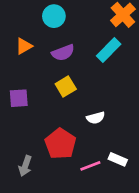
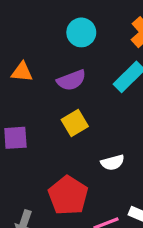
cyan circle: (54, 16) -> (81, 32), moved
orange triangle: (24, 46) -> (22, 72), turned 36

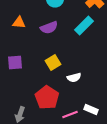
yellow square: (75, 123) -> (53, 63), moved

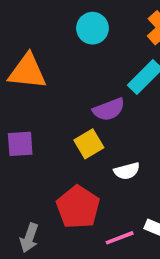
orange triangle: (19, 23) -> (27, 72), size x1.6
purple semicircle: (49, 28) -> (109, 110), moved

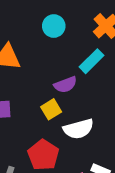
white semicircle: (127, 171) -> (78, 129), size x1.6

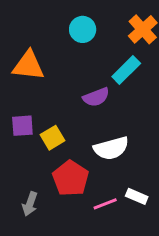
yellow square: (51, 109) -> (52, 138), moved

